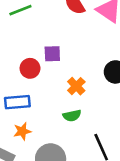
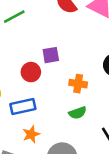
orange cross: (76, 86) -> (78, 84), turned -30

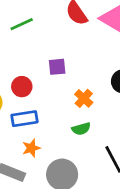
red circle: (31, 72) -> (22, 87), moved
orange cross: (78, 84) -> (84, 98), turned 30

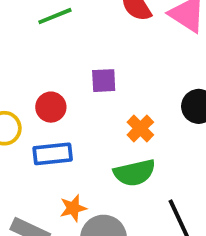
green semicircle: (81, 129) -> (135, 173), size x1.5
orange star: (31, 148) -> (73, 208), moved

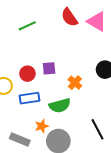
purple square: (104, 81) -> (49, 68), moved
green semicircle: (135, 173) -> (60, 105), moved

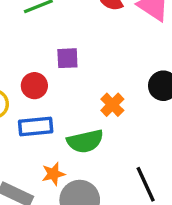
purple square: (49, 68) -> (67, 58), moved

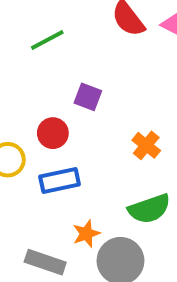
purple square: (67, 58) -> (88, 97), turned 30
green semicircle: (85, 141) -> (149, 209), moved

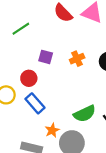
orange cross: (146, 145) -> (77, 59), moved, turned 32
blue rectangle: (60, 181) -> (35, 103), turned 66

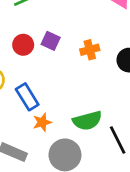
red circle: (29, 78) -> (23, 45), moved
orange star: (52, 130) -> (42, 122), moved

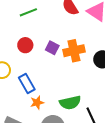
purple square: (51, 41) -> (52, 48), moved
orange cross: (90, 50) -> (74, 51), size x1.5

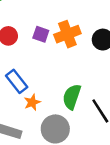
green semicircle: (70, 103) -> (72, 97), turned 130

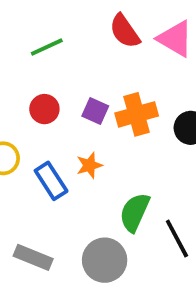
orange star: (32, 102) -> (89, 165), moved

